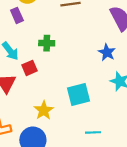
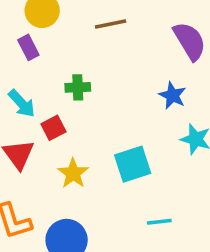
yellow star: (44, 110) -> (73, 173), moved

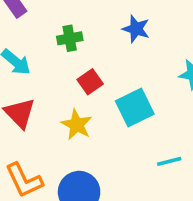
blue star: (172, 95) -> (136, 29), moved
red square: (53, 128) -> (90, 82), moved

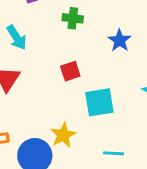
green cross: (70, 38) -> (73, 18), moved
yellow star: (77, 125) -> (63, 135), moved

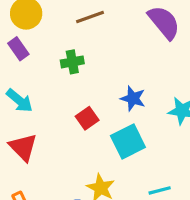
blue star: (120, 40) -> (133, 98), moved

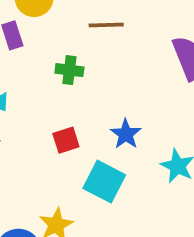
cyan square: (128, 141) -> (104, 182), turned 36

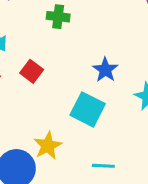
red square: (66, 140) -> (32, 71), moved, turned -35

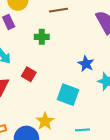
blue star: (105, 70) -> (86, 64), moved

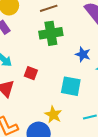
green cross: (42, 37) -> (51, 33), moved, size x1.6

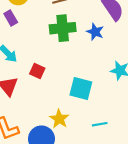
blue star: (83, 54) -> (95, 32), moved

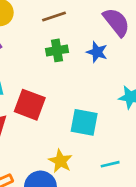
green cross: (63, 28) -> (57, 50), size x0.7
red square: (37, 71) -> (30, 105), size x1.6

